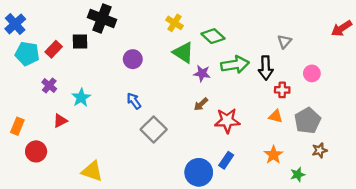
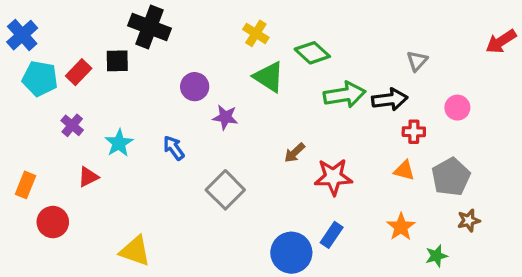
black arrow: (266, 68) -> (390, 100), turned -95
purple star: (202, 73) -> (225, 117), moved
blue arrow: (134, 101) -> (174, 148), moved

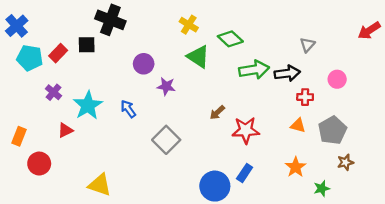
cyan star: (119, 143) -> (88, 105), size x1.4

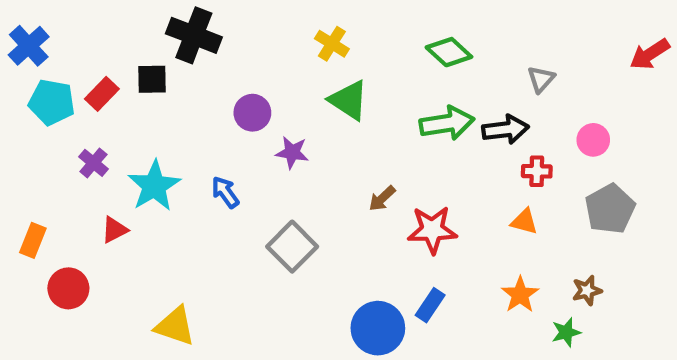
green diamond: (230, 39) -> (449, 52), moved
gray pentagon: (332, 130) -> (610, 209), moved
brown star: (345, 162) -> (587, 290), moved

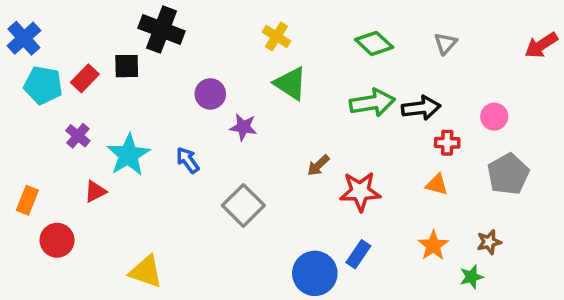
gray triangle: (541, 79) -> (445, 43), moved

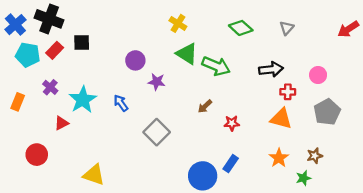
black cross: (162, 30) -> (49, 19), moved
green arrow: (372, 103) -> (216, 66), moved, turned 32
orange triangle: (437, 185) -> (281, 119), size x1.5
red star: (360, 191) -> (232, 123), size x0.6
orange rectangle: (27, 200) -> (18, 102), moved

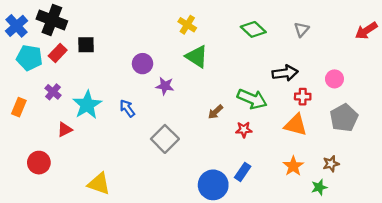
green arrow: (216, 66) -> (252, 99), moved

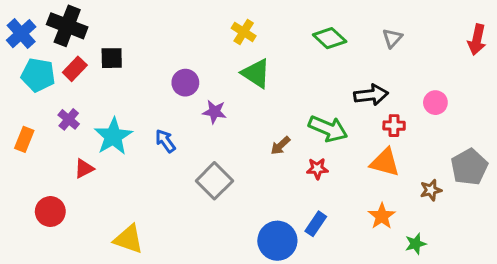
red arrow: (366, 31) -> (477, 40), turned -45
gray pentagon: (344, 118) -> (469, 167), moved
brown star: (331, 164) -> (431, 190), moved

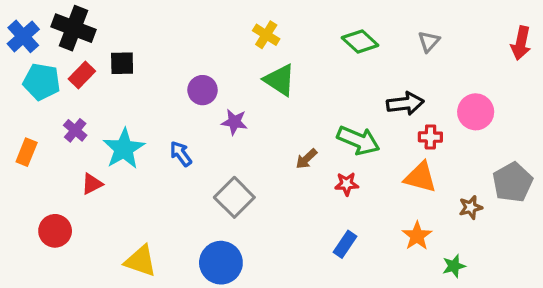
pink circle: (435, 103) -> (476, 112), size x1.4
blue circle: (277, 241) -> (221, 263), moved

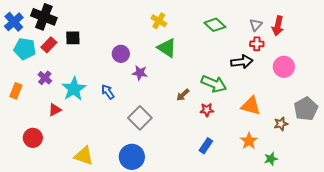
red arrow: (521, 43) -> (278, 26), moved
red cross: (430, 137) -> (257, 44), moved

